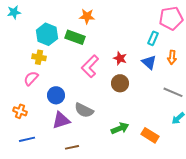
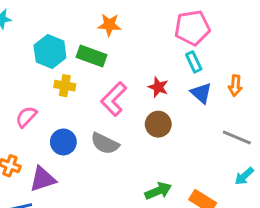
pink pentagon: (171, 18) -> (192, 28), moved
cyan rectangle: (153, 38) -> (194, 62), moved, turned -48
yellow cross: (39, 57) -> (65, 86), moved
gray semicircle: (84, 110) -> (105, 143), moved
purple triangle: (61, 120) -> (43, 179), moved

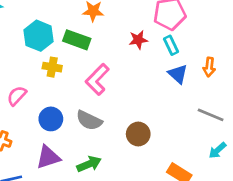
red star: (158, 87) -> (138, 40), moved, turned -30
brown circle: (158, 124) -> (138, 134), moved
purple triangle: (43, 179) -> (48, 157), moved
green arrow: (158, 191) -> (89, 164), moved

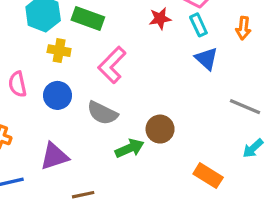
orange arrow: (209, 67) -> (243, 28), moved
pink semicircle: (17, 96) -> (17, 84), turned -55
blue circle: (51, 119) -> (57, 95), moved
green arrow: (89, 164) -> (130, 148), moved

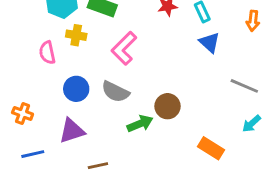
orange arrow: (243, 28) -> (253, 21), moved
pink semicircle: (17, 84) -> (47, 53), moved
blue circle: (57, 95) -> (76, 89), moved

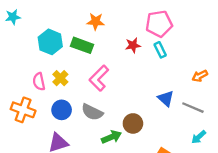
orange arrow: (253, 21) -> (200, 76), moved, turned 56
yellow cross: (76, 35) -> (60, 78), moved, turned 35
blue triangle: (210, 42) -> (166, 99), moved
orange cross: (23, 113) -> (23, 110), moved, size x1.5

